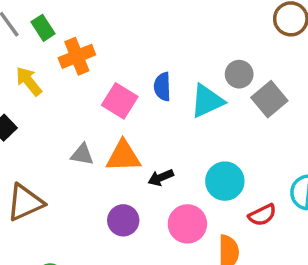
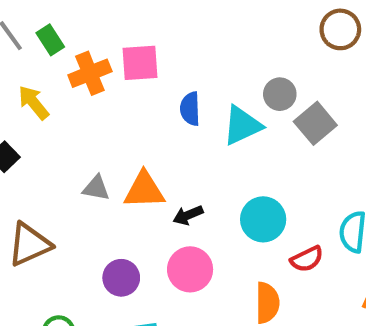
pink square: (120, 101) -> (140, 63), moved, turned -36
purple circle: (123, 220) -> (121, 278), moved
pink circle: (187, 224) -> (190, 269), moved

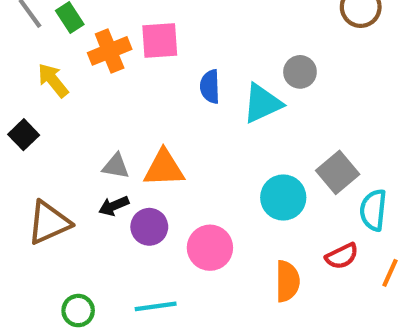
gray square: (315, 123) -> (338, 172), moved
black arrow: (188, 215) -> (114, 206), moved
red semicircle: (307, 259) -> (342, 256), moved
purple circle: (121, 278) -> (149, 227), moved

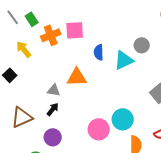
orange triangle: (164, 168) -> (77, 77), moved
cyan circle: (283, 198) -> (123, 119), moved
black arrow: (114, 206) -> (53, 109), turned 152
purple circle: (149, 227) -> (53, 137), moved

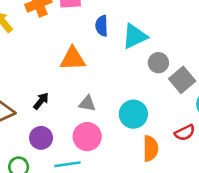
gray circle: (142, 45) -> (158, 63), moved
gray triangle: (54, 90) -> (87, 104), moved
pink circle: (99, 129) -> (87, 137), moved

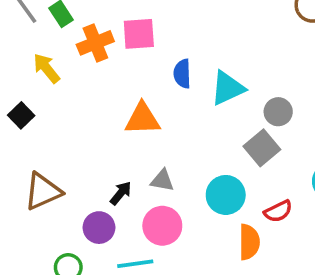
gray circle: (158, 63) -> (278, 112), moved
gray square: (182, 80) -> (262, 148), moved
black arrow: (41, 101) -> (121, 193), moved
red semicircle: (185, 133) -> (278, 211), moved

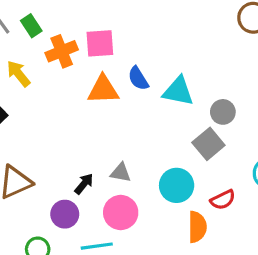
blue semicircle: (182, 74) -> (138, 78), turned -30
cyan triangle: (227, 88) -> (178, 91), turned 36
orange triangle: (142, 119) -> (103, 90), moved

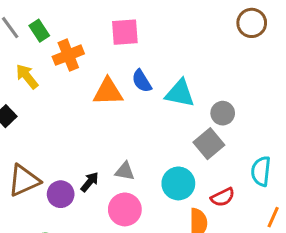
pink square: (100, 43) -> (125, 32), moved
purple circle: (65, 214) -> (61, 194), moved

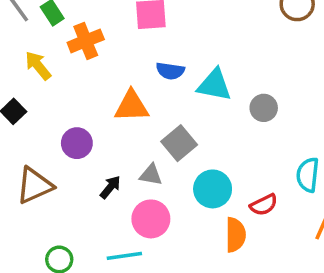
blue semicircle: (142, 81) -> (170, 71), turned -50
orange triangle: (108, 92) -> (131, 106), moved
gray square: (209, 144) -> (179, 143), moved
purple circle: (61, 194) -> (77, 143), moved

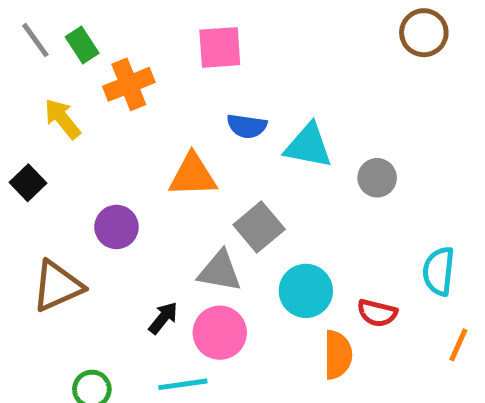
gray triangle: (151, 175) -> (220, 271), size x1.4
black arrow: (110, 187) -> (163, 318), moved
red semicircle: (264, 205) -> (377, 313), turned 40

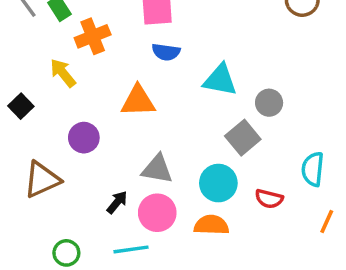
yellow arrow: (62, 119) -> (63, 73), moved
blue semicircle: (247, 126) -> (166, 52), moved
gray square: (259, 227) -> (243, 138), moved
orange semicircle: (338, 355) -> (211, 225), moved, turned -88

